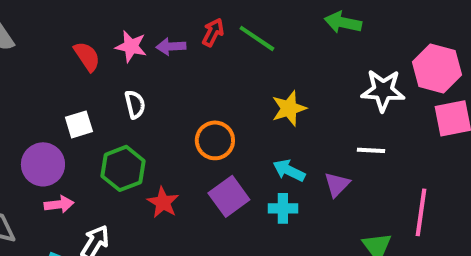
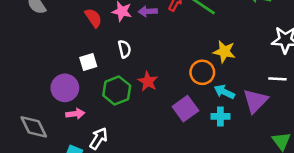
yellow star: (289, 108) -> (224, 52), turned 30
orange circle: (215, 140) -> (202, 72), moved
purple triangle: (337, 184) -> (255, 101), size x1.5
red star: (163, 202) -> (148, 81), moved

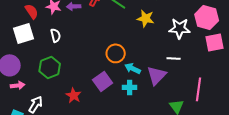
yellow star: (224, 52) -> (146, 18), moved
white square: (88, 62) -> (24, 33), moved, size x1.5
red star: (148, 81) -> (74, 95), moved

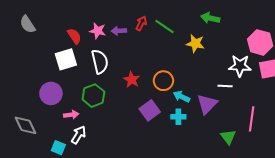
white star: (180, 28) -> (240, 66), moved
white semicircle: (56, 35) -> (100, 62), size x1.6
pink arrow: (18, 85) -> (71, 115), moved
red star: (74, 95) -> (132, 80), moved

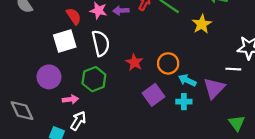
yellow star: (195, 44) -> (202, 24), turned 30

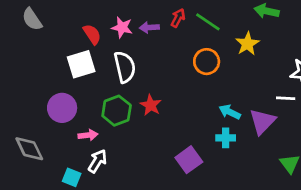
red star: (134, 62) -> (151, 105), moved
orange circle: (168, 63) -> (207, 62), moved
purple square: (154, 95) -> (189, 160), moved

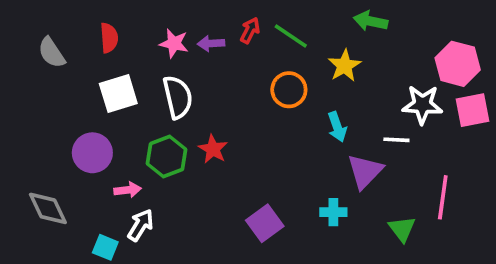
gray semicircle: (32, 19) -> (52, 53), moved
red semicircle: (92, 34) -> (109, 38), moved, turned 30
cyan arrow: (230, 112) -> (337, 127), moved, turned -135
cyan cross: (226, 138) -> (333, 212), moved

